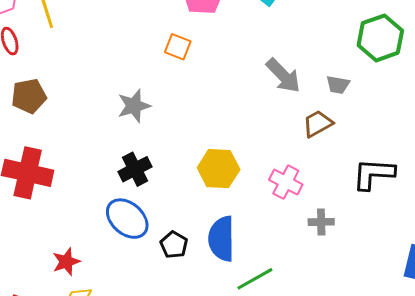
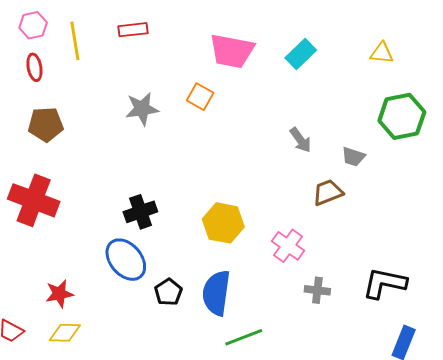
gray arrow: (283, 76) -> (301, 140), size x0.7
gray star: (134, 106) -> (142, 109), moved
black L-shape: (374, 174) -> (385, 283), moved

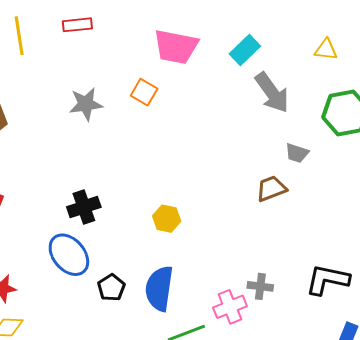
gray arrow: (301, 140) -> (272, 93), moved, size x1.6
yellow hexagon: (223, 223) -> (167, 219), size x0.7
pink cross: (288, 246) -> (230, 307), moved, turned 32

